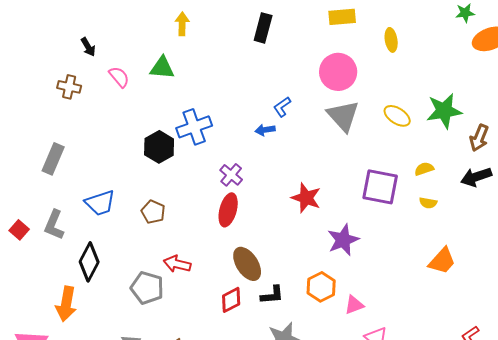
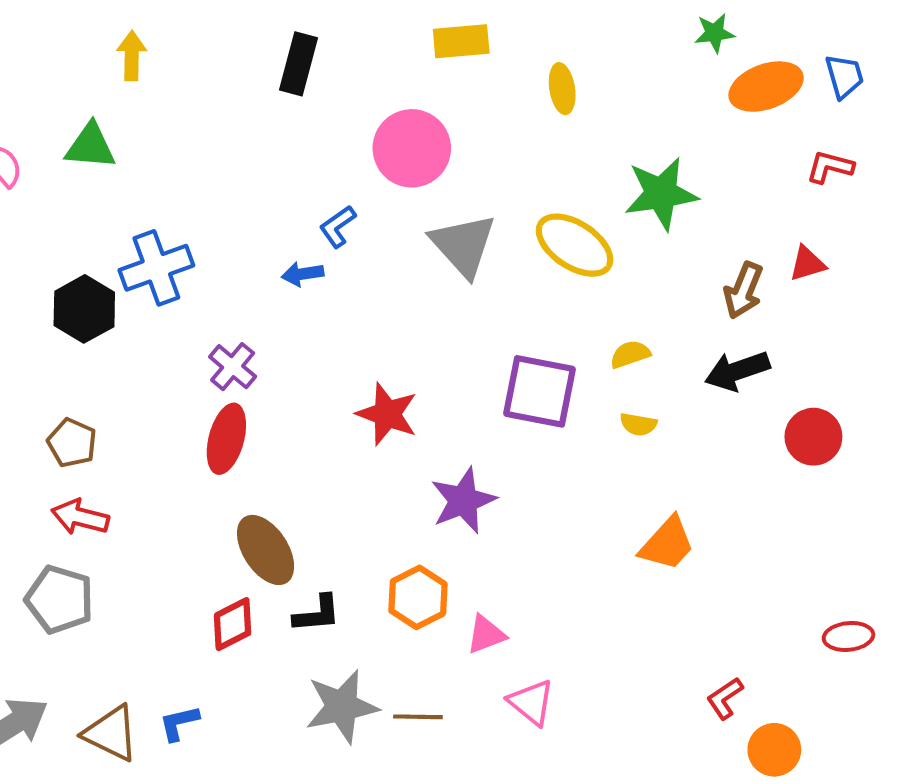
pink circle: (338, 72) -> (412, 148), moved
green star: (444, 111) -> (661, 194), moved
yellow ellipse: (397, 116) -> (575, 245), size x1.4
red arrow: (177, 264) -> (80, 517), moved

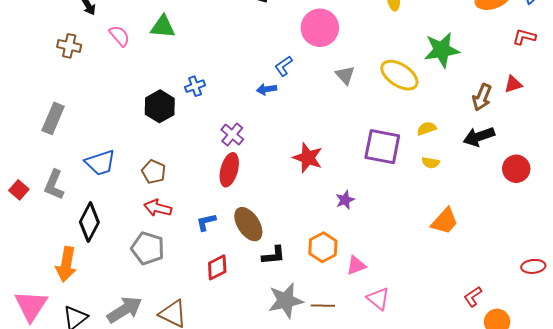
gray triangle: (463, 245) -> (345, 75), size x0.6
blue cross: (156, 268) -> (195, 86), size x0.6
purple star: (463, 501) -> (345, 200), size x0.6
red diamond: (233, 624) -> (217, 267), moved
blue L-shape: (179, 723) -> (206, 222), moved

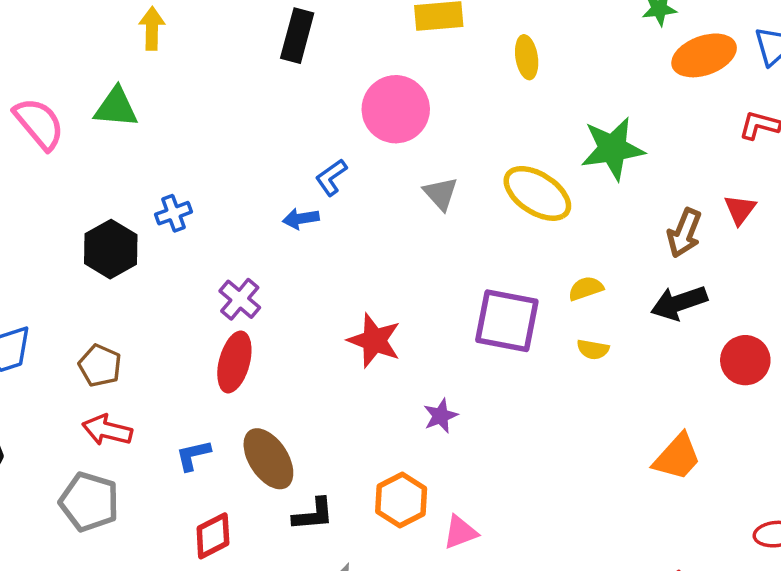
pink semicircle: (119, 36) -> (39, 124), size x1.4
red triangle: (513, 84) -> (740, 210), turned -36
orange trapezoid: (445, 221) -> (677, 457), moved

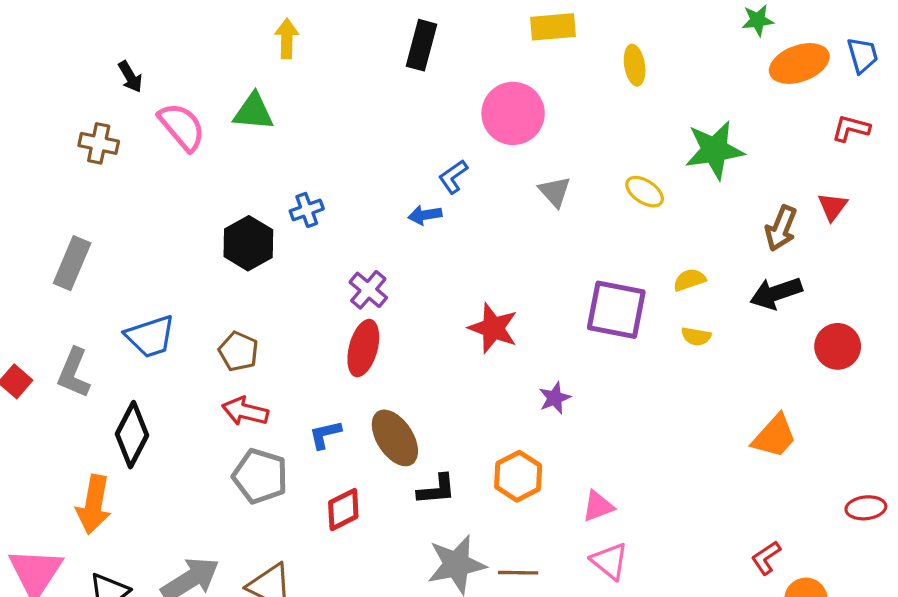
yellow ellipse: (537, 193) -> (645, 192), size x0.6
gray pentagon: (89, 502) -> (260, 476), moved
pink triangle: (460, 532) -> (598, 506), moved

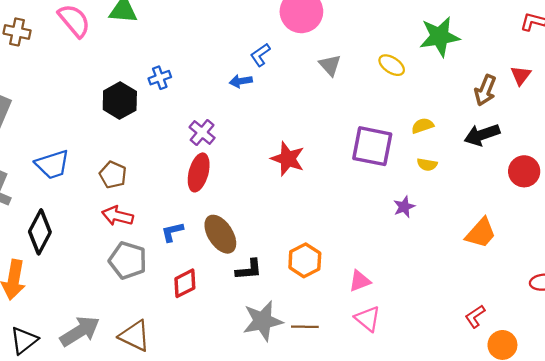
purple star: (555, 398) -> (404, 207), moved

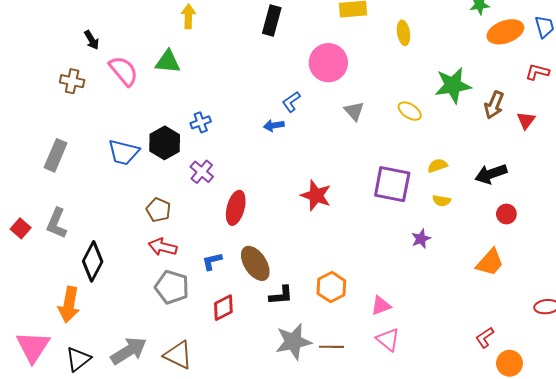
brown arrow: (485, 90) -> (494, 105), moved
purple cross: (202, 133) -> (202, 172), moved
blue trapezoid: (52, 164) -> (124, 152), moved, turned 32
red circle: (524, 171) -> (506, 214), moved, size x0.7

